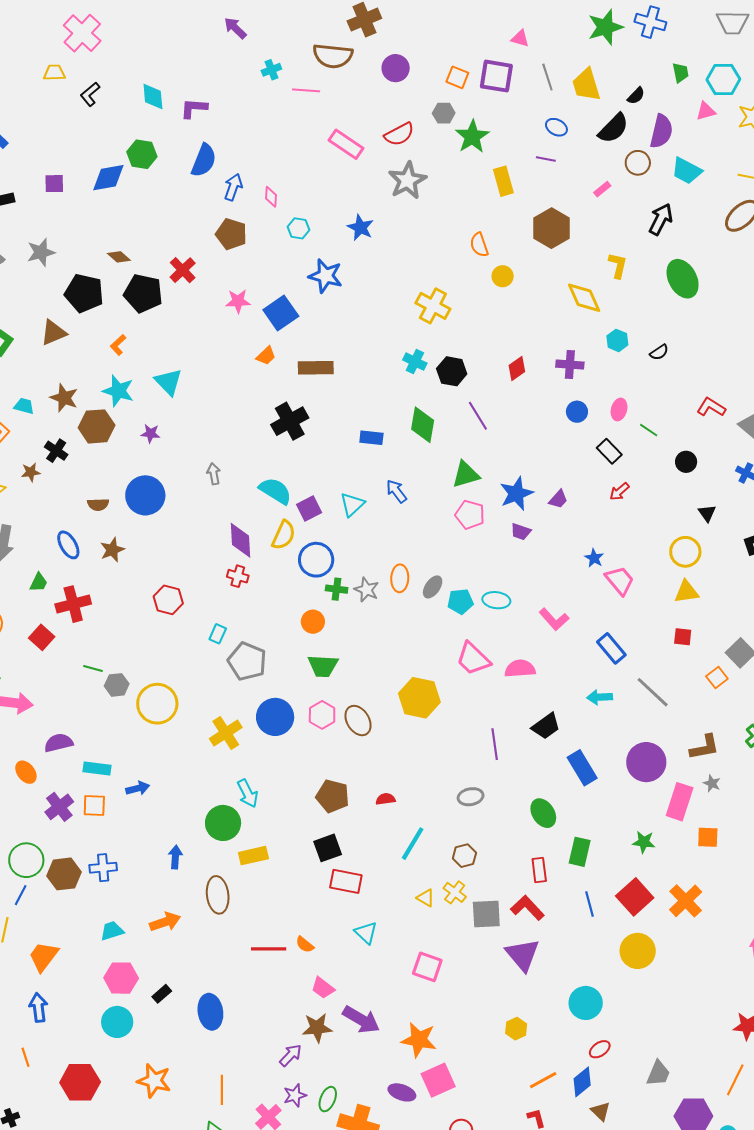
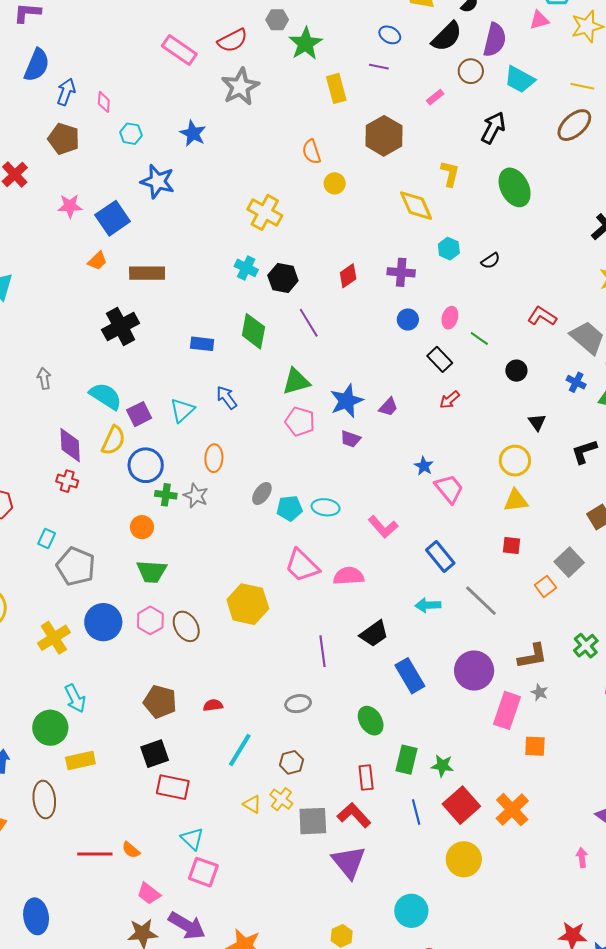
orange ellipse: (400, 578) -> (214, 458), moved
green star: (644, 842) -> (442, 766), moved
pink square: (427, 967) -> (203, 872), moved

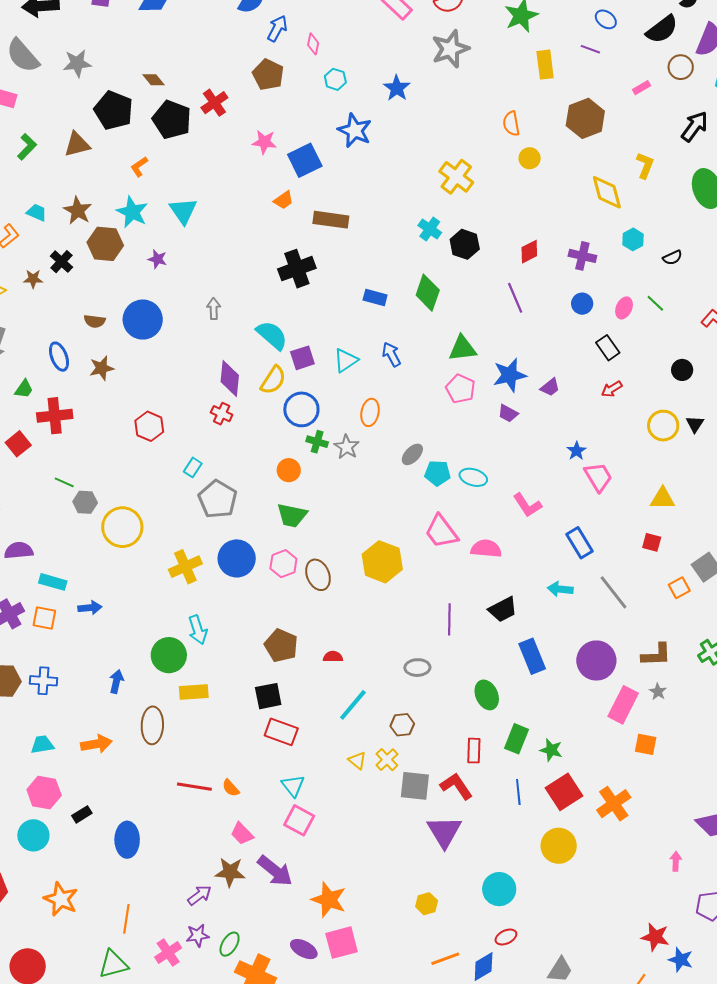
purple line: (309, 323) -> (515, 298), moved
green line: (479, 339) -> (655, 303), moved
yellow circle: (515, 461) -> (663, 426), moved

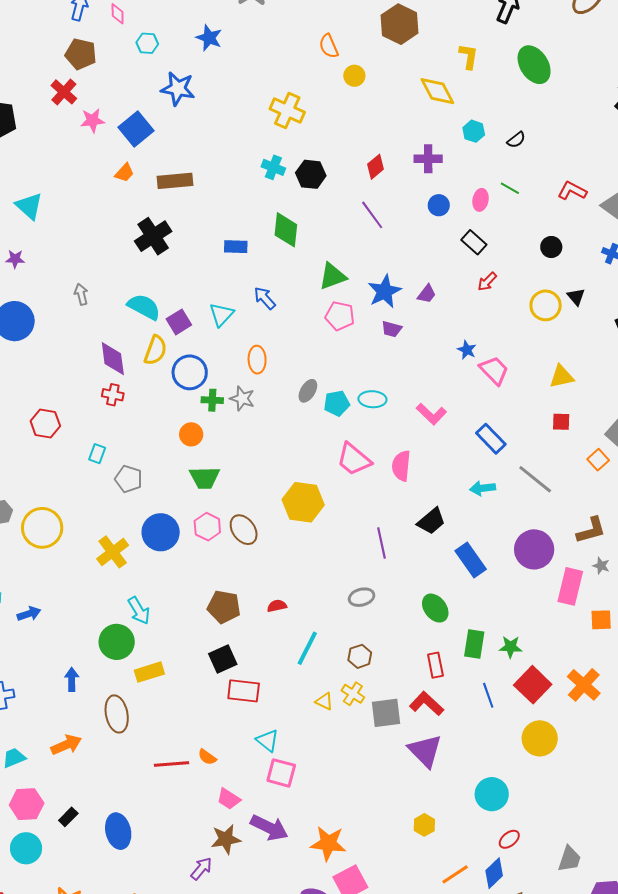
red cross: (214, 103) -> (64, 92), moved
gray pentagon: (218, 499) -> (129, 479), size x0.7
pink semicircle: (486, 549) -> (401, 466), turned -76

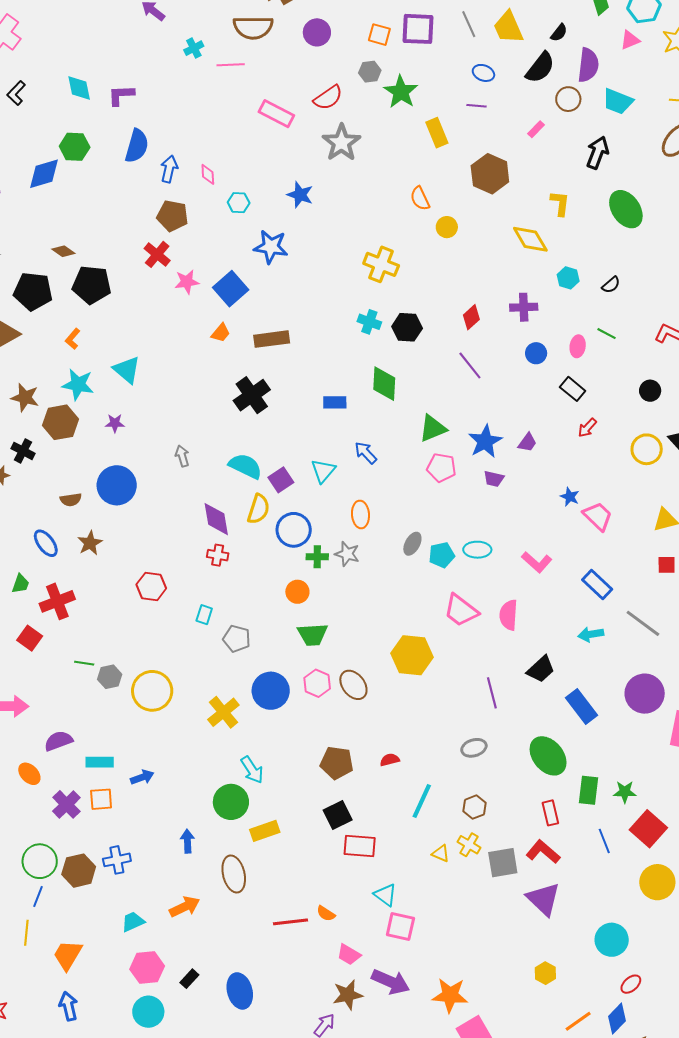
green ellipse: (435, 608) -> (548, 756), size x1.4

